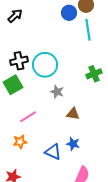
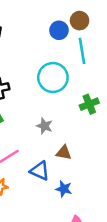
cyan circle: (45, 65) -> (53, 77), moved
blue triangle: (53, 152) -> (40, 171), moved

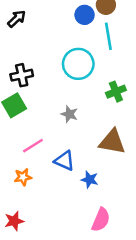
brown triangle: (64, 153) -> (112, 142), moved, size x1.6

